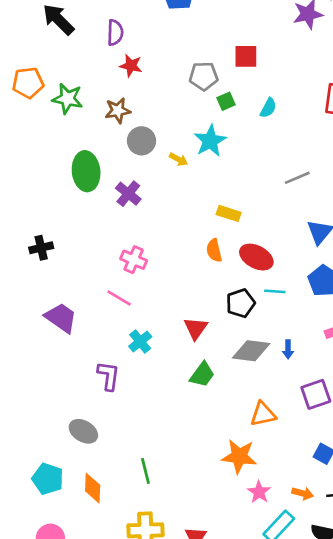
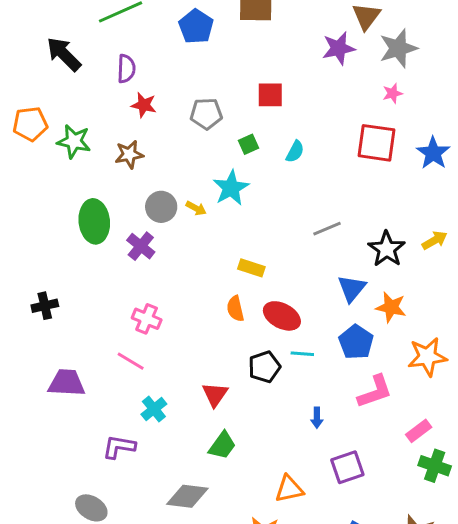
gray pentagon: (204, 76) -> (206, 114), moved
gray circle: (141, 141) -> (161, 207), moved
purple trapezoid: (61, 318) -> (67, 383), turned -32
gray diamond: (251, 351) -> (187, 496), moved
purple L-shape: (108, 376) -> (119, 447), turned -88

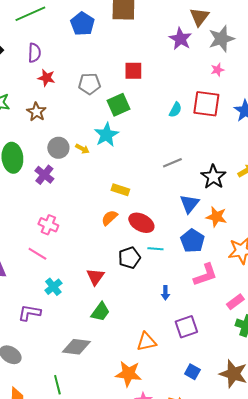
purple star: (339, 48) -> (180, 39), turned -30
green square: (248, 144) -> (118, 105), size x1.6
cyan semicircle: (295, 152) -> (175, 110), moved
brown star: (129, 154) -> (36, 112), turned -30
orange semicircle: (235, 309) -> (109, 218), turned 60

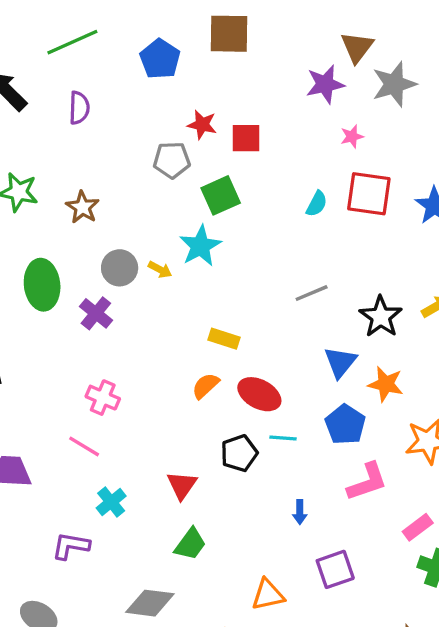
purple star: (180, 39) -> (325, 84), turned 30
pink star: (217, 70) -> (352, 136), moved
red star: (46, 78) -> (202, 125), moved

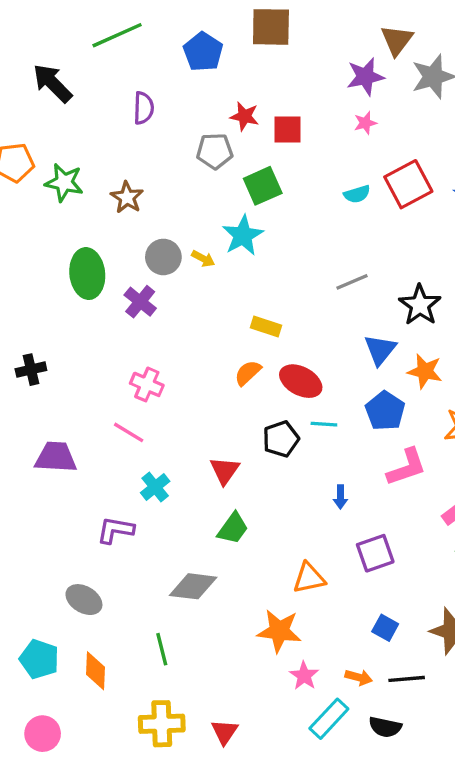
purple semicircle: (79, 108) -> (144, 108), moved
pink star: (352, 136) -> (365, 123), moved
red square: (369, 194) -> (408, 184), turned -36
cyan semicircle: (317, 204) -> (357, 194), turned 45

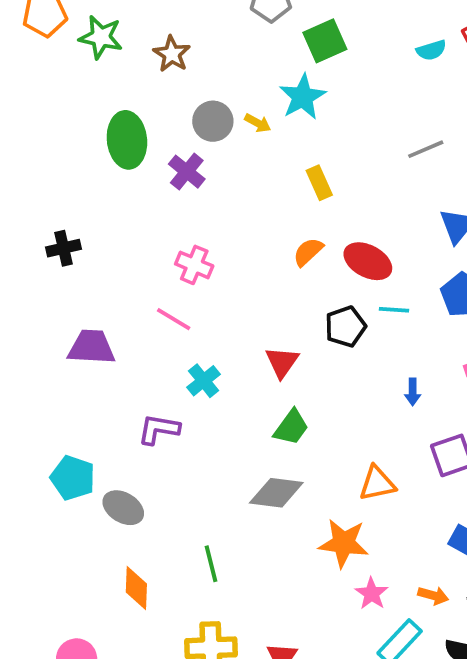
yellow rectangle: (266, 326) -> (319, 183), moved, turned 48
gray diamond: (193, 586) -> (276, 493), moved
cyan pentagon: (39, 659) -> (73, 478), moved

